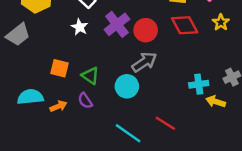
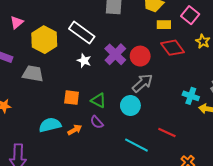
gray trapezoid: (18, 35) -> (33, 74), turned -125
cyan cross: (199, 84) -> (191, 96), turned 35

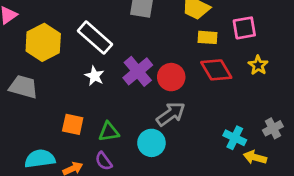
pink square: (190, 15) -> (244, 28), turned 36
green triangle: (98, 100) -> (109, 132), turned -42

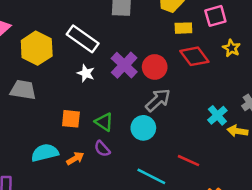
green triangle: (109, 132) -> (104, 122), turned 48
cyan cross: (235, 138) -> (217, 115), turned 30

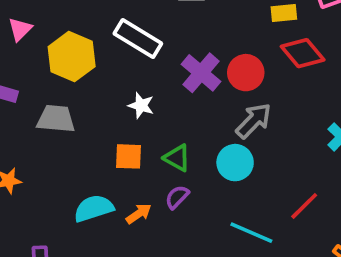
white star: (86, 73) -> (141, 105), moved
purple semicircle: (102, 149) -> (177, 197), turned 90
red line: (189, 161) -> (304, 206), turned -65

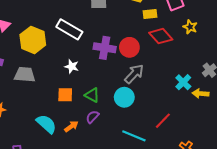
purple cross: (201, 73) -> (105, 48), turned -30
cyan semicircle: (94, 208) -> (46, 124), turned 60

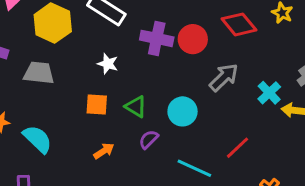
gray arrow: (134, 74) -> (224, 77), moved
purple semicircle: (92, 117) -> (149, 139), moved
cyan semicircle: (46, 124) -> (37, 139), moved

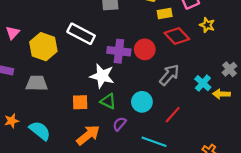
white star: (108, 64) -> (102, 76), moved, size x1.6
red line: (237, 148) -> (173, 115), moved
orange arrow: (104, 151) -> (88, 135), size x1.6

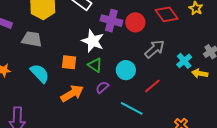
cyan semicircle: (40, 131) -> (40, 73), moved

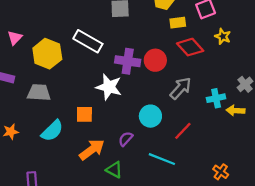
cyan cross: (184, 61) -> (216, 98), turned 35
green triangle: (95, 65) -> (114, 170), moved
cyan semicircle: (40, 73) -> (52, 131), turned 95

